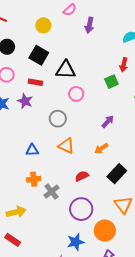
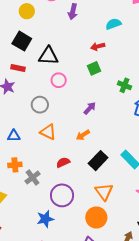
red arrow: (124, 65) -> (98, 46), moved, turned 64
orange circle: (105, 230) -> (96, 218), moved
blue star: (76, 242) -> (45, 219), moved

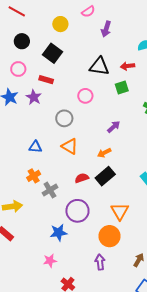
black triangle: (48, 56) -> (99, 66), moved
black rectangle: (98, 161) -> (105, 176), moved
orange cross: (15, 165) -> (34, 176), turned -32

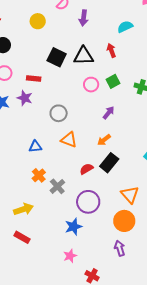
black square: (53, 53) -> (57, 57), moved
red arrow: (128, 66) -> (111, 50), turned 88
green square: (122, 87) -> (113, 81), moved
pink circle: (85, 96) -> (91, 85), moved

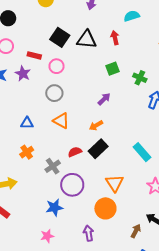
pink circle: (91, 85) -> (57, 66), moved
gray cross: (57, 186) -> (53, 166), moved
purple arrow: (120, 248) -> (88, 233), moved

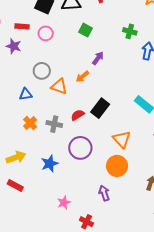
green square: (112, 69) -> (86, 30), moved, turned -32
gray circle: (54, 93) -> (42, 71), moved
orange arrow: (96, 125) -> (82, 77), moved
gray cross: (53, 166) -> (54, 124), moved, turned -35
blue star: (54, 207) -> (50, 164), moved

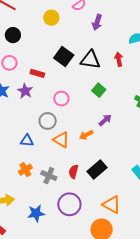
pink circle: (46, 33) -> (61, 99), moved
red semicircle: (78, 115) -> (73, 172), turned -56
orange triangle: (122, 139) -> (112, 205), turned -30

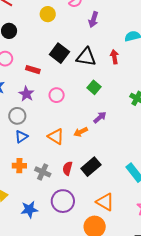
purple star: (25, 91) -> (26, 94), moved
gray circle: (48, 121) -> (17, 116), moved
blue triangle: (27, 141) -> (21, 137), turned -40
orange cross: (25, 170) -> (19, 166), turned 32

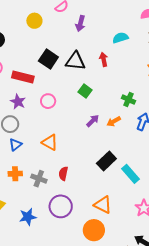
red rectangle: (33, 70) -> (23, 77), size x1.5
orange arrow: (81, 132) -> (114, 121), moved
black rectangle: (91, 167) -> (106, 161), moved

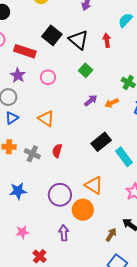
cyan semicircle: (120, 38) -> (125, 20), turned -35
black triangle: (75, 61) -> (79, 40), turned 30
purple circle: (61, 206) -> (60, 195), moved

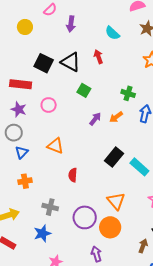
cyan semicircle: (125, 20) -> (112, 33), turned -77
gray cross: (32, 154) -> (50, 207), moved
orange triangle: (94, 185) -> (116, 201), turned 30
blue star: (18, 191) -> (42, 233), moved

